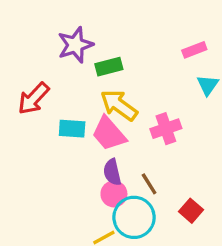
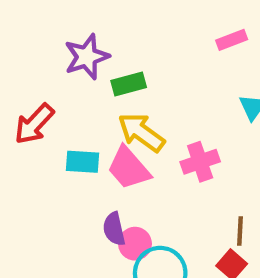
pink rectangle: (194, 50) -> (232, 40), moved
purple semicircle: (112, 172) -> (114, 229), moved
brown line: (149, 184) -> (240, 231), moved, turned 35

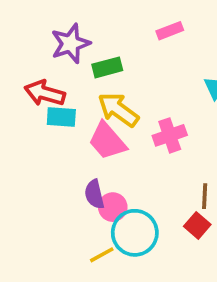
pink rectangle: (232, 40) -> (170, 31), moved
red arrow: (34, 124) -> (45, 93), moved, turned 63
cyan rectangle: (82, 162) -> (61, 117), moved

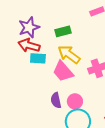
purple star: (70, 44) -> (29, 27), moved
pink circle: (113, 207) -> (75, 101), moved

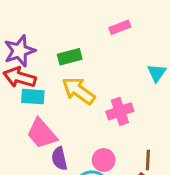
pink trapezoid: (63, 71) -> (42, 133), moved
pink circle: (75, 101) -> (104, 160), moved

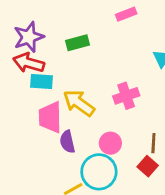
yellow arrow: (79, 91) -> (79, 103), moved
pink trapezoid: (42, 133) -> (50, 117), turned 40

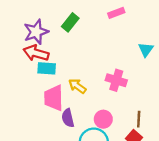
green rectangle: (77, 43) -> (70, 22), moved, turned -36
pink cross: (126, 96) -> (116, 80), turned 36
yellow arrow: (79, 103) -> (77, 86), size x0.7

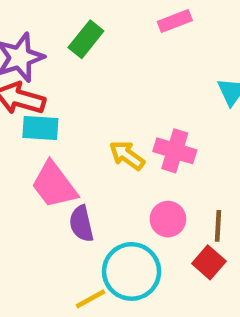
yellow arrow: (77, 86) -> (127, 155), moved
pink trapezoid: (54, 98) -> (54, 185), turned -36
pink circle: (103, 119) -> (168, 219), moved

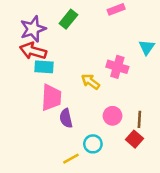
pink cross: (175, 151) -> (117, 67), moved
pink trapezoid: (54, 185) -> (51, 97), turned -140
cyan circle: (132, 271) -> (93, 144), size x0.6

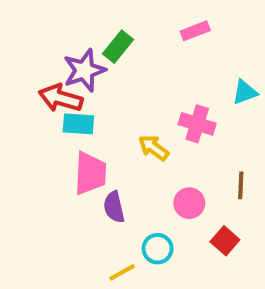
purple star: (33, 29) -> (84, 70), moved
cyan triangle: (147, 47) -> (245, 92), turned 35
brown line: (139, 119) -> (241, 185), moved

